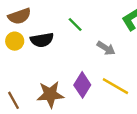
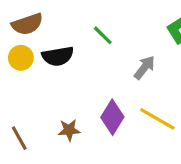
gray arrow: (106, 48) -> (145, 67), turned -84
brown star: (50, 94) -> (69, 130), size x0.6

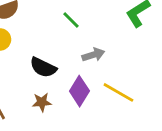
black semicircle: (58, 56) -> (43, 67), moved, turned 36
gray arrow: (145, 67) -> (93, 55), moved, turned 35

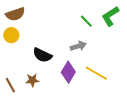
green line: (71, 20) -> (86, 21), moved
brown star: (42, 102) -> (32, 80), moved

